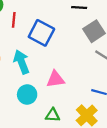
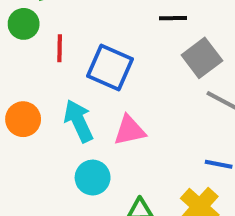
pink triangle: (55, 79) -> (130, 130), moved

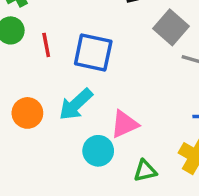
cyan arrow: (79, 121) -> (76, 104), turned -96
pink triangle: (130, 130) -> (124, 124), moved

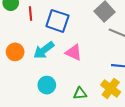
pink triangle: (124, 124) -> (74, 52), moved, turned 42
cyan circle: (98, 151) -> (47, 85), moved

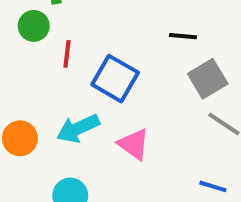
orange circle: (15, 52) -> (20, 138), moved

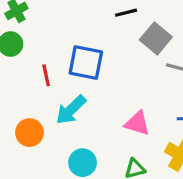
red line: (67, 54) -> (46, 75), moved
pink triangle: (134, 144) -> (137, 123), moved

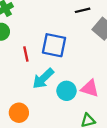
orange circle: (30, 133) -> (19, 113), moved
cyan circle: (83, 163) -> (67, 91), moved

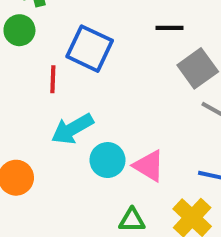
blue square: (54, 45) -> (90, 49), moved

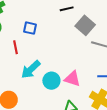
blue square: (90, 49) -> (30, 28), size x0.6

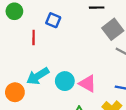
cyan arrow: (31, 69) -> (38, 76), moved

